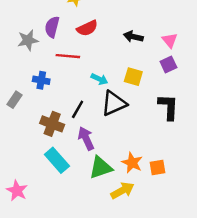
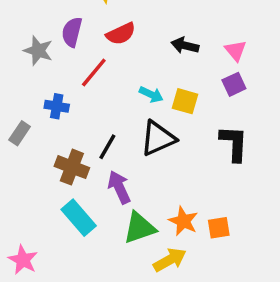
gray star: (28, 40) -> (38, 51), turned 30
red line: (68, 56) -> (94, 73), turned -55
cyan arrow: (99, 79) -> (151, 94), moved

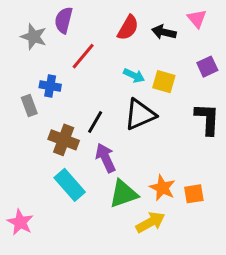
red semicircle: (121, 34) -> (128, 28), moved, turned -35
pink triangle: (236, 51) -> (197, 19), moved
gray rectangle: (20, 133) -> (29, 105), moved, turned -54

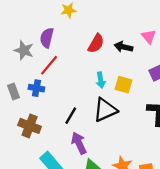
red line: (83, 56) -> (49, 65), moved
cyan arrow: (134, 76) -> (101, 80), turned 56
gray rectangle: (29, 105) -> (14, 92), moved
brown cross: (64, 140) -> (30, 126), moved

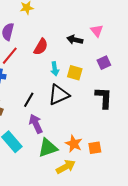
red semicircle: (96, 43) -> (41, 47), moved

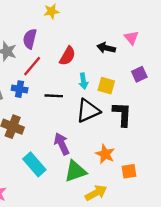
black L-shape: (104, 98) -> (122, 114), moved
black line: (29, 100) -> (54, 96), moved, turned 63
orange star: (74, 144) -> (105, 154), moved

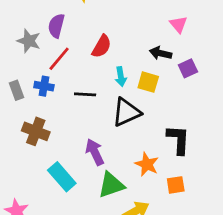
black arrow: (106, 48) -> (161, 53), moved
black L-shape: (122, 114) -> (178, 140), moved

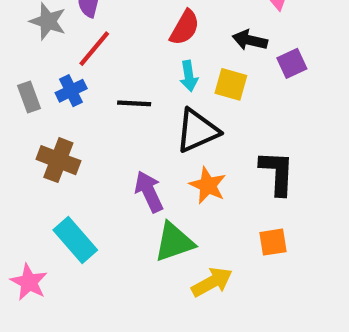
red semicircle: (102, 46) -> (185, 28), moved
blue cross: (44, 86) -> (71, 91), turned -36
orange star: (147, 164) -> (208, 185), moved
cyan rectangle: (62, 177) -> (75, 240), moved

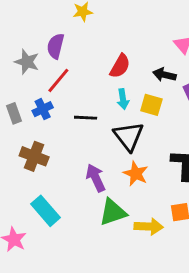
black triangle: (197, 131) -> (129, 136), turned -44
yellow arrow: (212, 282) -> (149, 227), moved, turned 32

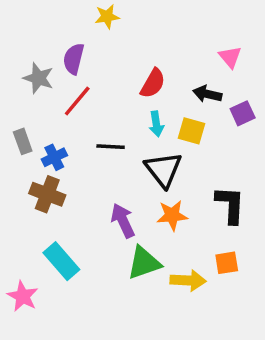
blue cross: (43, 109) -> (54, 157), moved
orange star: (136, 174) -> (172, 215), turned -30

